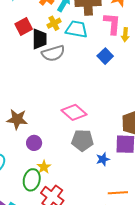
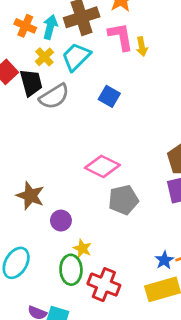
cyan trapezoid: (77, 29) -> (76, 57), turned -40
blue square: (105, 56) -> (109, 96), moved
brown star: (17, 119) -> (30, 196), turned 30
blue star: (103, 159) -> (164, 260), moved

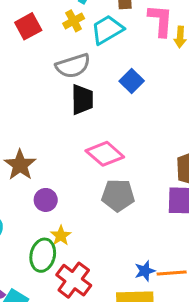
black trapezoid: (31, 83) -> (82, 100), moved

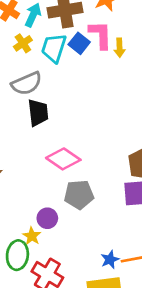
cyan trapezoid: (107, 30) -> (54, 48), turned -36
blue square: (132, 81) -> (79, 43), moved
purple circle: (46, 200) -> (47, 218), moved

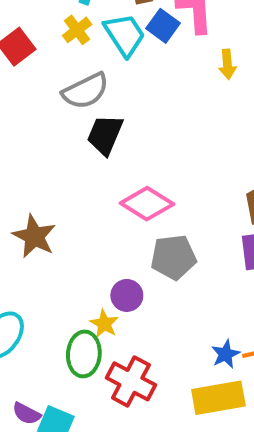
cyan trapezoid: (54, 48) -> (125, 35), turned 132
yellow arrow: (120, 48) -> (227, 64), moved
black trapezoid: (38, 113) -> (105, 135), turned -148

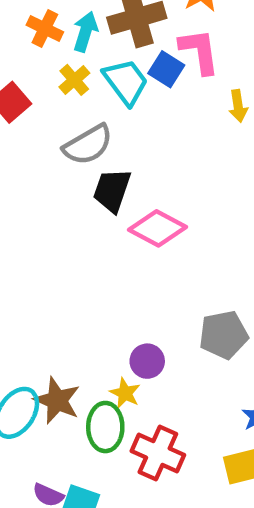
pink diamond: (147, 204) -> (157, 228), moved
brown star: (34, 236) -> (57, 400), moved
gray pentagon: (173, 257) -> (224, 335), moved

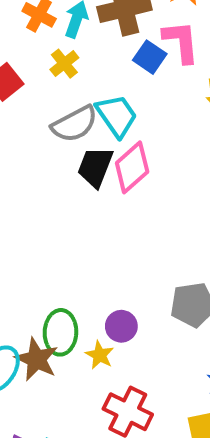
cyan trapezoid: (126, 82) -> (117, 116), moved
pink diamond: (157, 228) -> (132, 167), moved, turned -72
green ellipse: (105, 427) -> (60, 332), moved

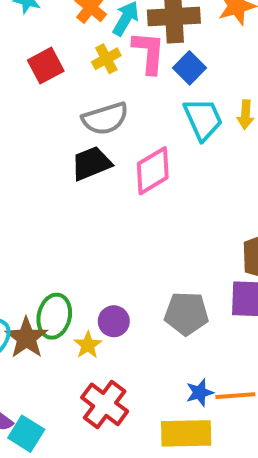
pink L-shape: (181, 42) -> (149, 52), moved
cyan trapezoid: (117, 116) -> (203, 119), moved
black trapezoid: (95, 167) -> (91, 163), moved, turned 36

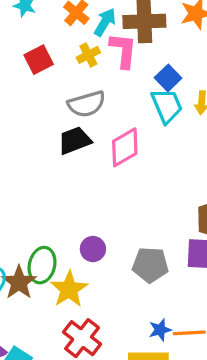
blue square: (189, 68) -> (168, 78), moved
purple circle: (114, 321) -> (93, 249), moved
yellow star: (88, 345) -> (69, 289), size x1.6

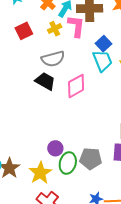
black trapezoid: (75, 140) -> (45, 81), turned 50
green ellipse: (42, 265) -> (68, 163), moved

